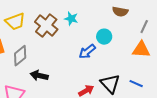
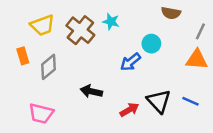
black arrow: (39, 76) -> (91, 91), moved

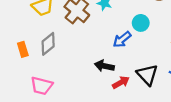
orange rectangle: (23, 56) -> (23, 49), moved
black arrow: (91, 91) -> (104, 66), moved

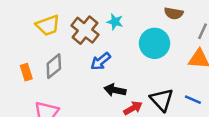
cyan circle: (141, 23) -> (155, 43), size x1.6
blue arrow: (122, 39) -> (101, 61), moved

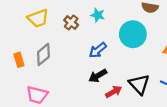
brown cross: (85, 30) -> (71, 22), size x0.6
blue arrow: (101, 61) -> (98, 50), moved
black arrow: (115, 90) -> (98, 76), turned -42

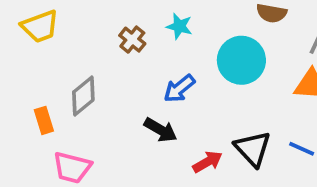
yellow trapezoid: (38, 18) -> (40, 26), moved
orange rectangle: (19, 60) -> (44, 120), moved
black arrow: (98, 76) -> (160, 130), moved, turned -120

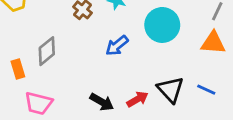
black arrow: (160, 130) -> (102, 102), moved

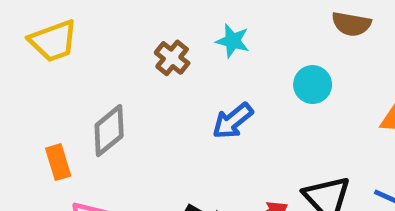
cyan circle: (162, 25) -> (313, 85), size x0.6

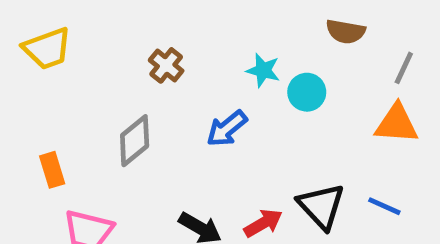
cyan star: (233, 41) -> (263, 70), moved
gray diamond: (109, 131) -> (135, 141), moved

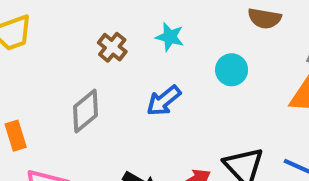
cyan star: (263, 70) -> (170, 37), moved

